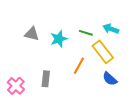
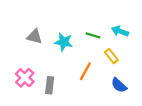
cyan star: (59, 39) -> (64, 42), turned 30
yellow rectangle: (103, 52) -> (111, 56), size x0.6
pink cross: (16, 86) -> (25, 78), moved

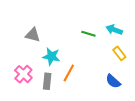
cyan star: (64, 42) -> (51, 56), moved
yellow rectangle: (111, 56) -> (119, 53), moved
orange line: (85, 71) -> (69, 73), moved

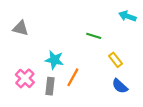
cyan arrow: (114, 30) -> (127, 16), moved
gray triangle: (33, 35) -> (21, 28), moved
yellow rectangle: (119, 53) -> (115, 60), moved

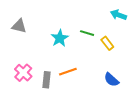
cyan star: (54, 60) -> (60, 38), moved, turned 30
yellow rectangle: (115, 60) -> (107, 43), moved
orange line: (73, 77) -> (68, 72), turned 42

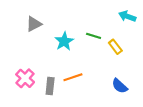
gray triangle: (19, 26) -> (34, 24), moved, turned -42

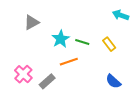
green line: (94, 36) -> (82, 42), moved
orange line: (73, 77) -> (69, 62), moved
gray rectangle: (50, 86) -> (47, 81), turned 42

